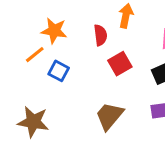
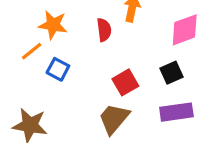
red square: (120, 64) -> (125, 82), moved

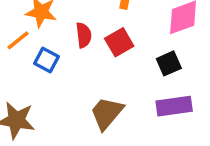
red semicircle: (104, 30) -> (84, 35), moved
red square: (125, 82) -> (119, 42), moved

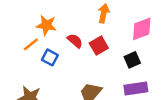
red semicircle: (84, 35) -> (75, 41), turned -42

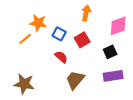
red semicircle: (75, 41) -> (61, 57), moved
blue square: (50, 57) -> (59, 34), moved

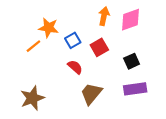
pink diamond: (118, 26) -> (130, 20), moved
blue square: (59, 34) -> (73, 40), turned 32
brown star: (24, 84) -> (32, 98), turned -30

